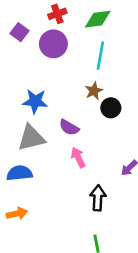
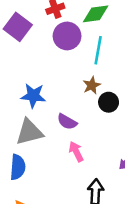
purple square: (19, 32) -> (18, 27), size x1.5
purple circle: (53, 44) -> (67, 36), moved
blue semicircle: (19, 173) -> (18, 167), turned 100

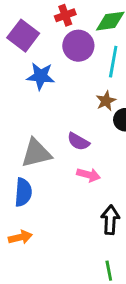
blue star: (33, 96) -> (41, 76), moved
pink arrow: (76, 152) -> (89, 175), turned 132

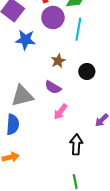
brown star: (106, 101) -> (58, 61), moved
pink arrow: (89, 175) -> (60, 112), turned 112

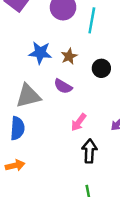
blue star: (25, 40) -> (40, 53), moved
pink arrow: (60, 112) -> (79, 122), moved

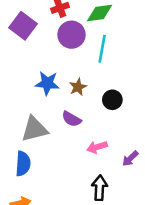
pink arrow: (79, 122) -> (97, 147), moved, turned 36

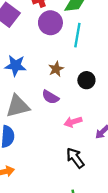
blue star: (47, 83) -> (15, 66), moved
black arrow: (100, 188) -> (75, 158), turned -40

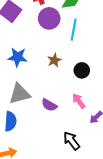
purple semicircle: (50, 97) -> (49, 105), moved
pink arrow: (73, 122) -> (79, 101), moved, turned 70

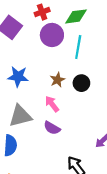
black circle: (82, 70) -> (81, 83), moved
pink arrow: (79, 101) -> (52, 104), moved

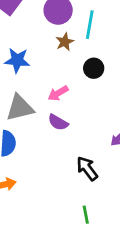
brown star: (57, 80) -> (65, 42), moved
pink arrow: (52, 104) -> (58, 93), turned -84

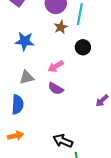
gray triangle: (20, 108) -> (27, 77), size x0.7
black arrow: (87, 168) -> (63, 141), moved, turned -30

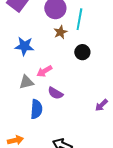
pink arrow: (56, 66) -> (44, 71), moved
blue semicircle: (18, 105) -> (36, 109), moved

